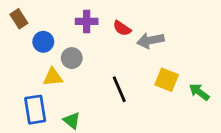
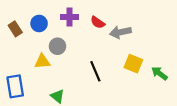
brown rectangle: (19, 19) -> (15, 29), moved
blue circle: (43, 42) -> (39, 23), moved
blue rectangle: (35, 110) -> (15, 86), moved

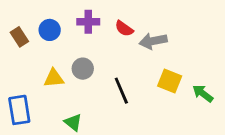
gray circle: (57, 46) -> (83, 69), moved

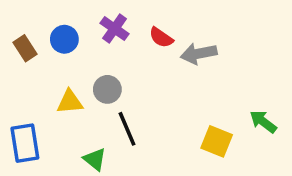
purple cross: (88, 22) -> (115, 29), turned 35
yellow square: (170, 81) -> (217, 141), moved
black line: (121, 91) -> (127, 129), moved

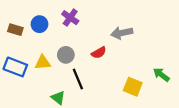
red semicircle: (161, 37) -> (99, 53), moved, turned -64
brown rectangle: (25, 48) -> (15, 30), turned -40
blue rectangle: (25, 143) -> (15, 67), moved, turned -60

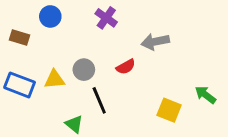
purple cross: (70, 18) -> (106, 18), moved
blue circle: (39, 24) -> (50, 16), moved

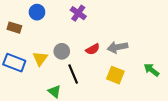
gray arrow: (155, 42) -> (117, 47), moved
yellow triangle: (54, 79) -> (40, 59), turned -49
yellow square: (169, 110) -> (115, 75), moved

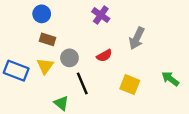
purple cross: (78, 13) -> (101, 15), moved
brown rectangle: (14, 28) -> (47, 39), moved
gray arrow: (117, 47) -> (137, 38), moved, turned -54

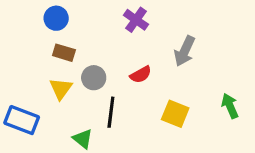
blue rectangle: (16, 71) -> (22, 120), moved
green arrow: (170, 79) -> (230, 106), turned 30
black line: (82, 83) -> (111, 112), turned 30

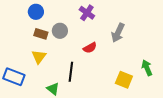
gray circle: (94, 78) -> (60, 31), moved
yellow square: (175, 114) -> (124, 80), moved

